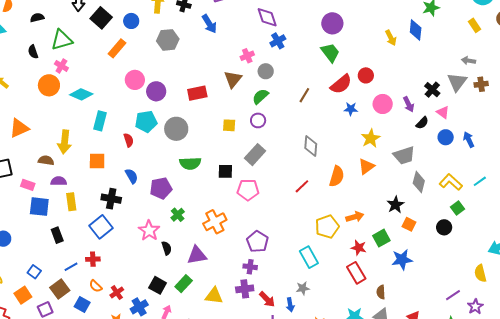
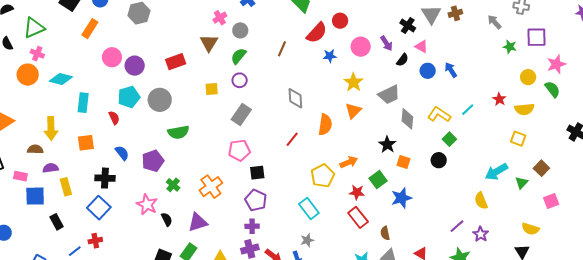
black square: (225, 171) -> (257, 173), moved

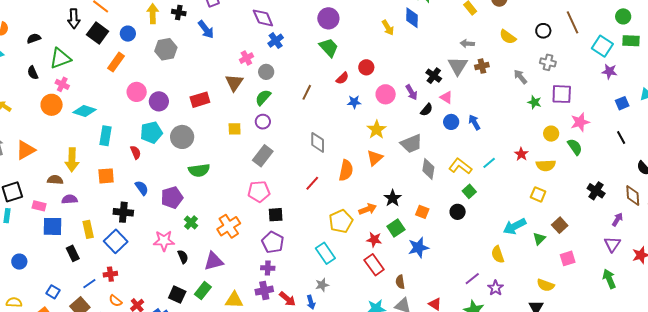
red semicircle: (317, 33) -> (342, 78), size x0.6
black star: (387, 145) -> (393, 198), moved
yellow rectangle: (66, 187) -> (88, 229), moved
pink star: (147, 204) -> (164, 241), turned -30

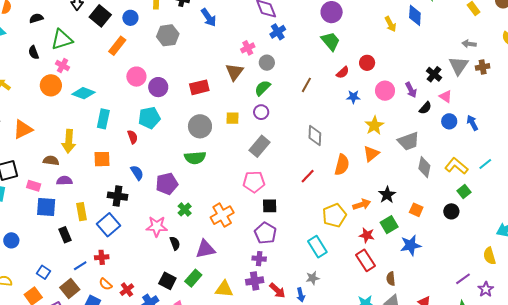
gray circle: (182, 137) -> (200, 126), moved

